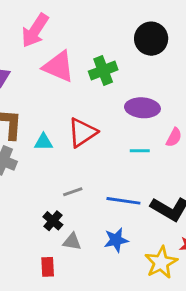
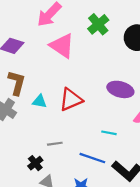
green cross: (103, 71) -> (98, 24), moved, turned -30
cyan line: (140, 151) -> (109, 133), moved

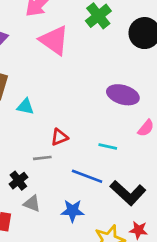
red triangle: (71, 100) -> (59, 137), moved, size x0.6

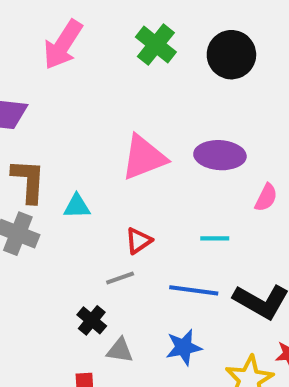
pink triangle: (54, 40) -> (144, 157), moved, turned -44

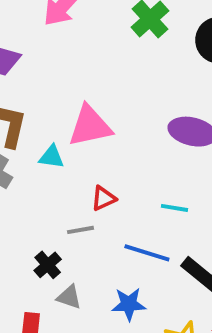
pink triangle: (144, 157) -> (90, 126), moved

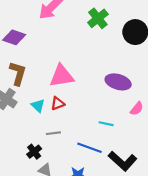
cyan triangle: (52, 157) -> (38, 106), moved, turned 32
red triangle: (103, 198) -> (58, 103), moved

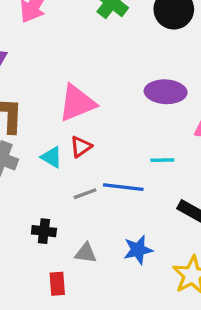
blue line: (89, 148) -> (123, 187), moved
black cross: (34, 152) -> (44, 231), moved, turned -32

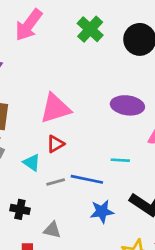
cyan triangle: (52, 157) -> (32, 163), moved
blue star: (138, 250) -> (102, 211), moved

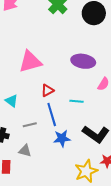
red triangle: (55, 144) -> (47, 91), moved
blue line: (87, 179) -> (52, 114), turned 60
gray line: (56, 182) -> (30, 125), moved

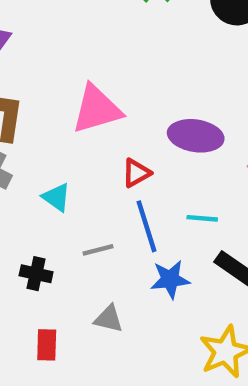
purple ellipse: (83, 61) -> (196, 136), moved
cyan line: (77, 101) -> (202, 218), moved
gray triangle: (25, 151) -> (109, 319), moved

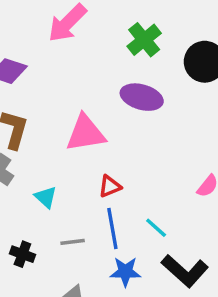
purple ellipse: (196, 136) -> (142, 97), moved
cyan line: (202, 218) -> (156, 228), turned 30

